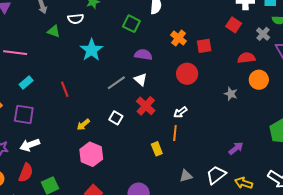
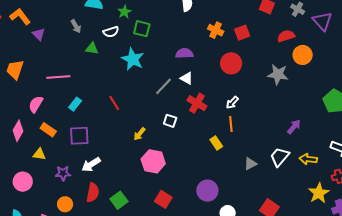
green square: (131, 24) -> (142, 29), moved
gray star: (231, 94) -> (278, 74), size x1.5

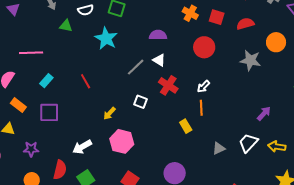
red square: (242, 33) -> (217, 17), turned 35
red semicircle: (286, 36) -> (245, 24), moved
white arrow: (91, 165) -> (82, 147), moved

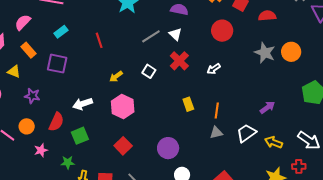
orange circle: (276, 42) -> (291, 52), moved
orange line: (201, 108) -> (217, 110), moved

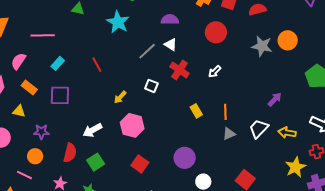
orange circle: (27, 126) -> (35, 156), moved

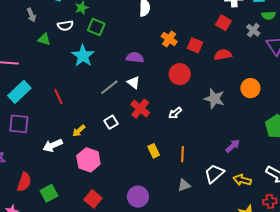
gray star: (262, 46) -> (214, 99), moved
cyan rectangle: (58, 63) -> (19, 92), size x1.6
white square: (151, 86) -> (111, 122), turned 32
white arrow: (92, 130) -> (53, 145), moved
gray triangle: (229, 134) -> (184, 185), moved

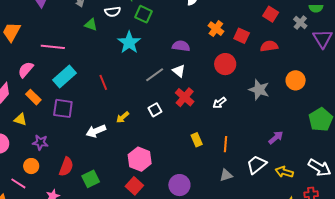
pink hexagon: (88, 160) -> (140, 159), moved

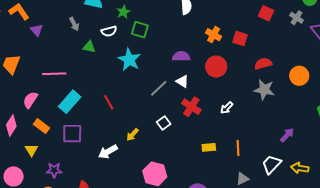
red semicircle: (269, 46) -> (263, 64), moved
red circle: (225, 64) -> (216, 67), moved
yellow triangle: (20, 119) -> (31, 150), turned 48
yellow rectangle: (197, 140) -> (209, 147), turned -64

